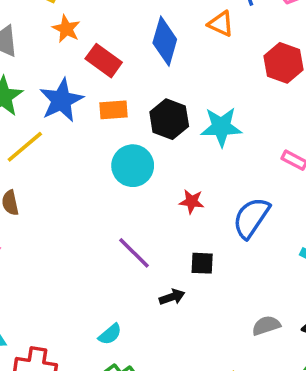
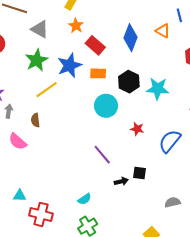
black square: (202, 263) -> (140, 173), moved

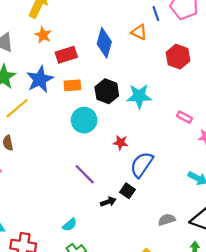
red rectangle: (95, 45) -> (66, 55), turned -54
blue semicircle: (170, 141) -> (142, 165), moved
black square: (140, 173) -> (128, 191), turned 32

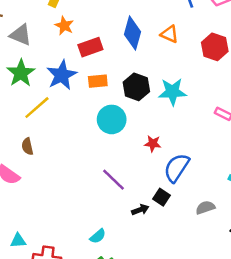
orange triangle: (139, 32) -> (169, 34), moved
gray semicircle: (167, 220) -> (205, 208), moved

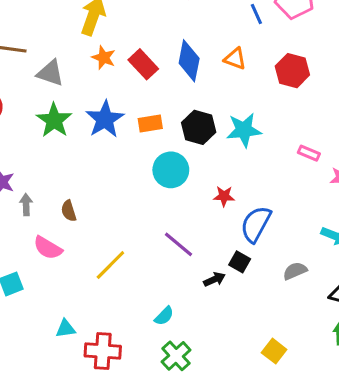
red rectangle: (90, 47) -> (143, 64), moved, turned 70
yellow line: (37, 108) -> (110, 265), moved

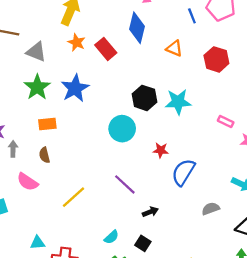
blue diamond: (189, 61) -> (137, 28), moved
orange rectangle: (150, 123) -> (47, 124), moved
black square: (240, 262) -> (143, 243), moved

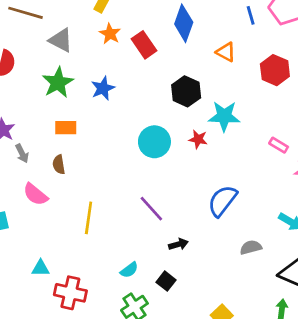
blue star: (75, 88) -> (103, 88), size x0.7
black hexagon: (145, 98) -> (186, 91), moved
gray arrow: (13, 149) -> (22, 153), turned 147
red star: (161, 150) -> (198, 139), moved
yellow line: (73, 197) -> (89, 218), turned -45

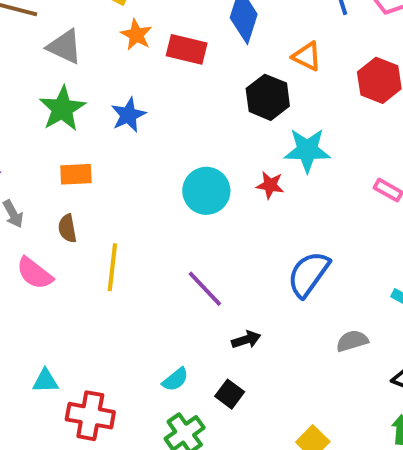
red rectangle: (144, 45) -> (187, 49), turned -40
black hexagon: (186, 91) -> (268, 97), moved
yellow line: (89, 218) -> (112, 267), moved

